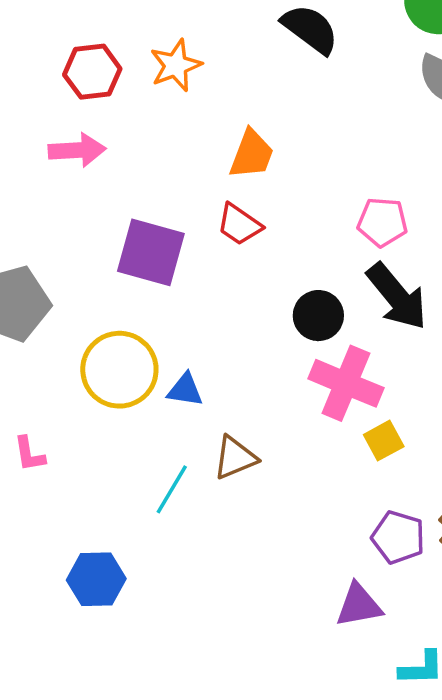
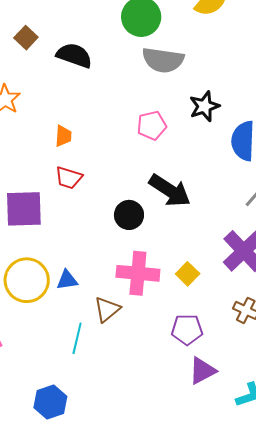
orange trapezoid: (252, 154) -> (63, 136), size x0.7
pink pentagon: (382, 222) -> (152, 125), moved
pink cross: (346, 383) -> (138, 273), moved
purple pentagon: (398, 537) -> (187, 330), moved

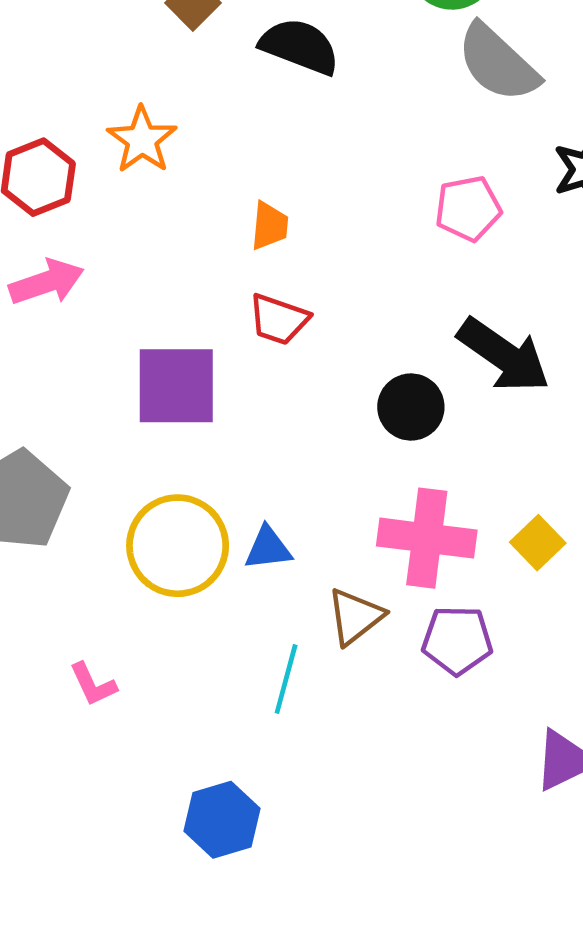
gray semicircle: (163, 60) -> (498, 63), turned 33
purple pentagon: (187, 330) -> (457, 640), moved

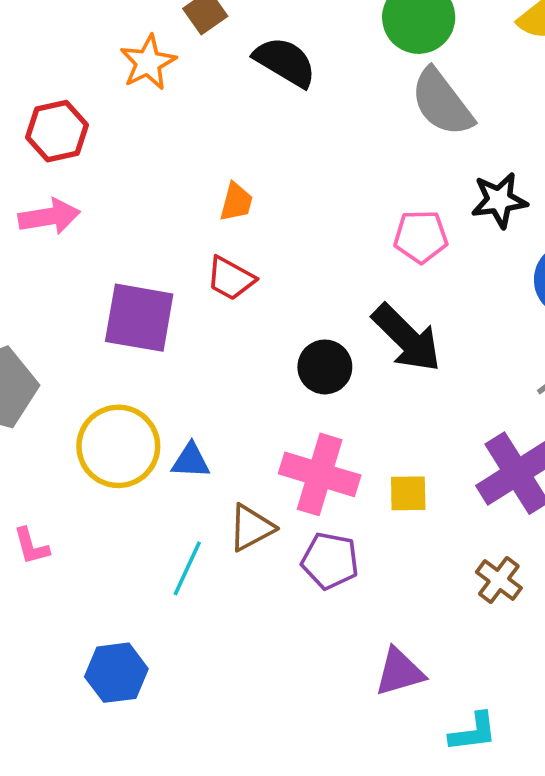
orange star: (142, 140) -> (148, 63), moved
pink pentagon: (468, 209) -> (421, 237), moved
yellow square: (538, 543) -> (408, 493), turned 33

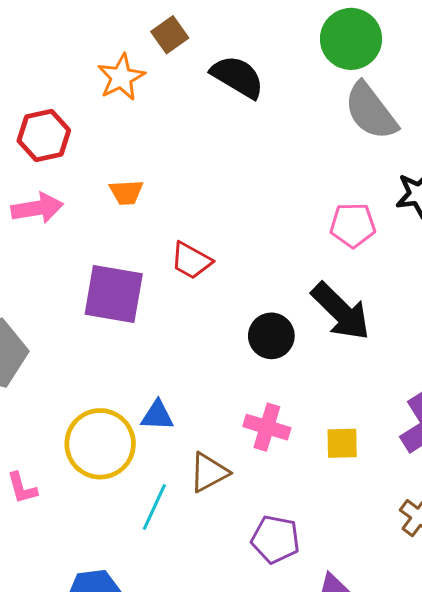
orange trapezoid: (236, 202) -> (126, 192), moved, turned 72
yellow circle: (118, 446) -> (100, 444), moved
pink cross: (320, 474) -> (267, 427), size x0.7
purple pentagon: (330, 561) -> (275, 539), moved

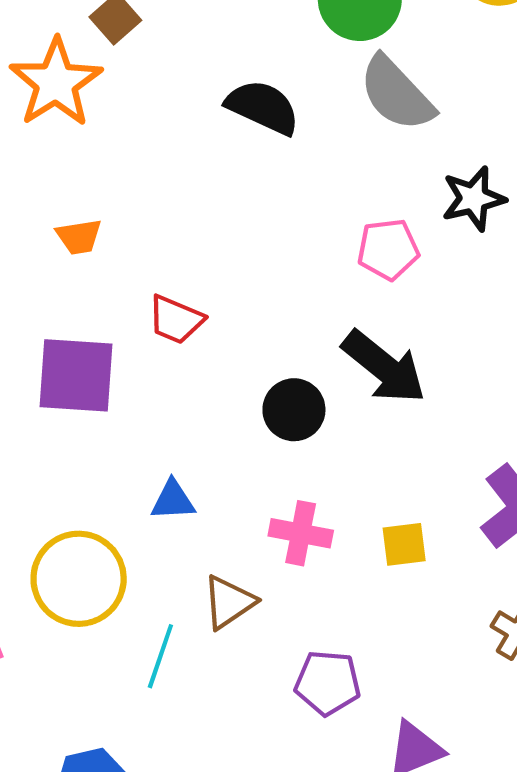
orange star: (121, 77) -> (56, 83), size x1.4
black semicircle: (237, 77) -> (263, 107), moved
blue triangle: (157, 416) -> (173, 500), moved

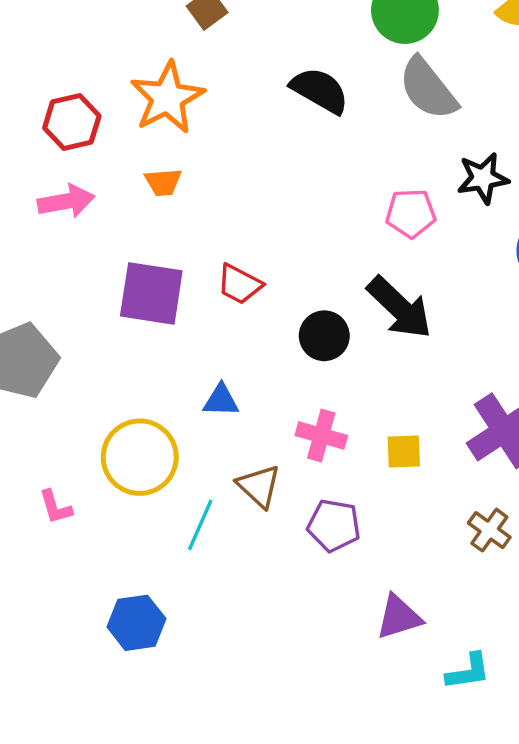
orange star: (56, 83) -> (167, 98), moved
red trapezoid: (176, 320) -> (240, 284), moved
brown triangle: (229, 602) -> (259, 486), turned -48
purple pentagon: (328, 683) -> (334, 525), moved

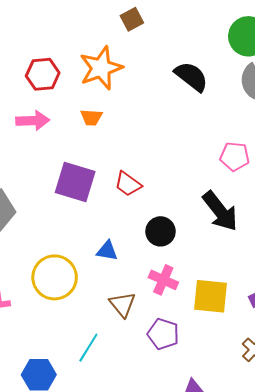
black circle: (324, 336) -> (160, 231), moved
yellow square: (404, 451) -> (211, 296), size x1.6
cyan line: (200, 525) -> (88, 348), moved

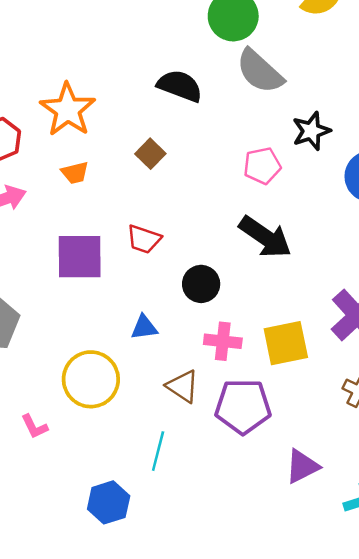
brown square: (132, 19) -> (150, 154), moved
purple pentagon: (163, 334) -> (243, 406), size x1.4

